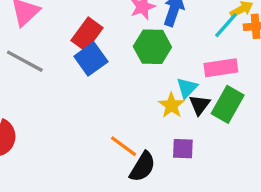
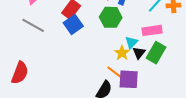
orange line: (124, 146) -> (115, 73), moved
purple square: (183, 149) -> (129, 79), size x1.5

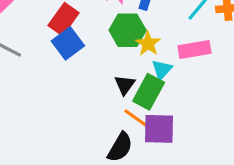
yellow star: (122, 53) -> (148, 44), moved
black triangle: (139, 53) -> (125, 85), moved
green rectangle: (156, 53) -> (149, 92), moved

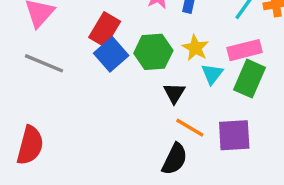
green hexagon: (128, 30) -> (153, 52), moved
green rectangle: (149, 92) -> (250, 79), moved
purple square: (159, 129) -> (234, 135), moved

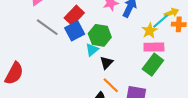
yellow star: (195, 48) -> (150, 31), moved
gray line: (44, 63) -> (47, 27), moved
cyan triangle: (212, 74) -> (92, 50), moved

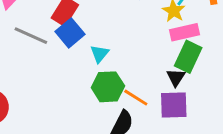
green hexagon: (100, 35) -> (108, 87), moved
black triangle: (106, 63) -> (176, 77), moved

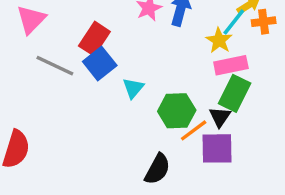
green hexagon: (108, 87) -> (177, 111), moved
orange line: (136, 98) -> (194, 130), moved, turned -70

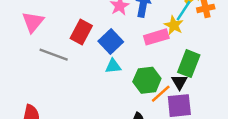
blue square: (100, 63) -> (111, 42), moved
pink rectangle: (231, 65) -> (156, 37), moved
cyan triangle: (133, 88) -> (113, 66), turned 49

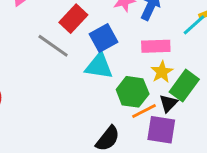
yellow star: (174, 25) -> (162, 72), moved
gray line: (54, 55) -> (53, 46), moved
cyan triangle: (113, 66) -> (99, 66), size x1.5

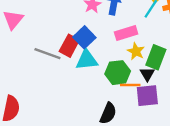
red rectangle: (73, 19) -> (69, 46), moved
orange line: (144, 111) -> (130, 85), turned 42

